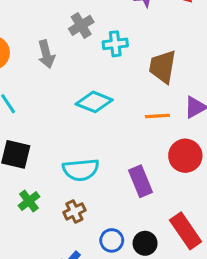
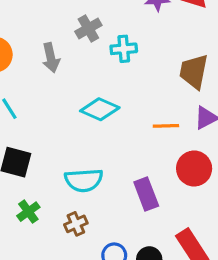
brown trapezoid: (163, 67) -> (194, 72), moved

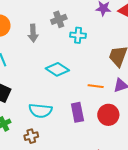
purple rectangle: (146, 194) -> (77, 112), moved

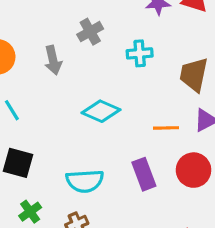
cyan cross: (78, 35) -> (140, 53), moved

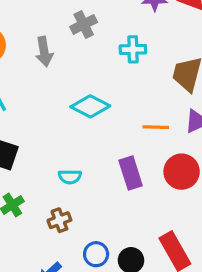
cyan semicircle: (85, 181) -> (70, 177), size x0.6

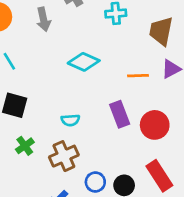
red circle: (182, 172) -> (155, 125), moved
brown cross: (59, 220) -> (64, 156), size x1.5

